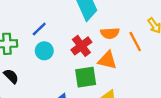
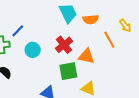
blue line: (39, 29) -> (18, 31), moved
orange semicircle: (110, 33) -> (91, 19), moved

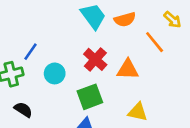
green square: (68, 71) -> (90, 97), moved

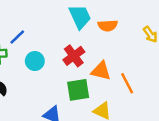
orange line: (155, 42) -> (127, 83), moved
green square: (90, 97) -> (78, 90), moved

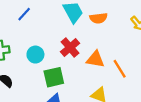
blue line: (17, 37) -> (24, 14), moved
green square: (78, 90) -> (54, 77), moved

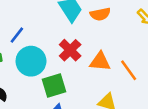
blue line: (24, 14) -> (17, 35), moved
cyan circle: (35, 55) -> (31, 61), size x1.5

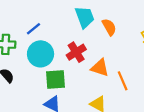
orange semicircle: (100, 14) -> (109, 27), turned -120

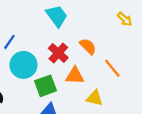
orange semicircle: (109, 27) -> (88, 46), moved
orange triangle: (100, 68) -> (75, 76), moved

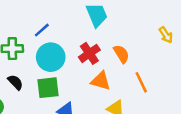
green square: (46, 86) -> (48, 88), moved

